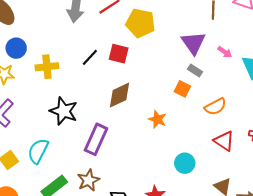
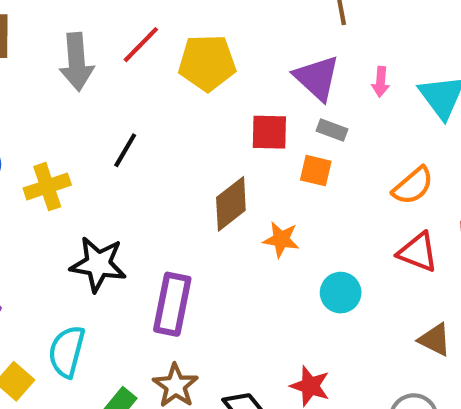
pink arrow: (225, 52) -> (381, 82), turned 72
red square: (119, 54) -> (269, 132), moved
brown diamond: (120, 95) -> (231, 204), moved
orange semicircle: (215, 107) -> (413, 186), moved
cyan circle: (185, 163) -> (341, 293), moved

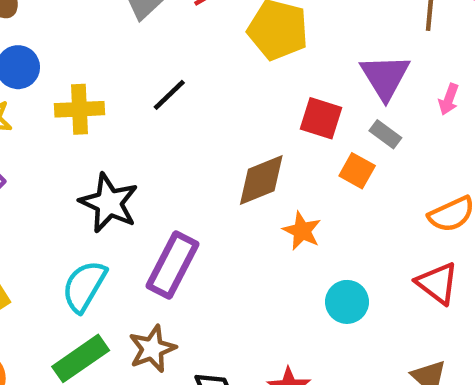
cyan semicircle: (67, 351) -> (84, 286), moved

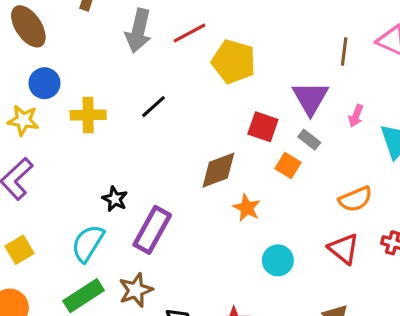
black star: (109, 203) -> (115, 199), moved, size x0.6

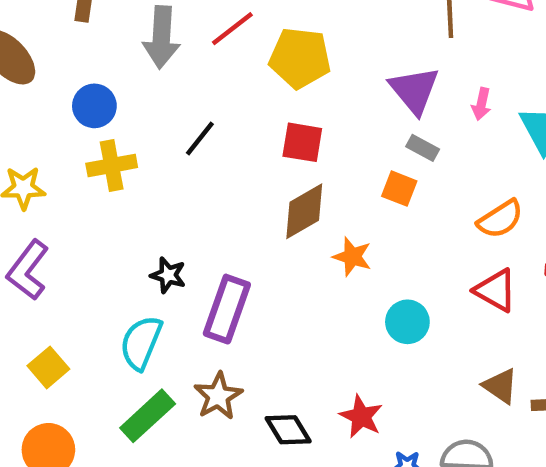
blue circle: (44, 83) -> (94, 106), moved
red square: (263, 127) -> (302, 142), moved

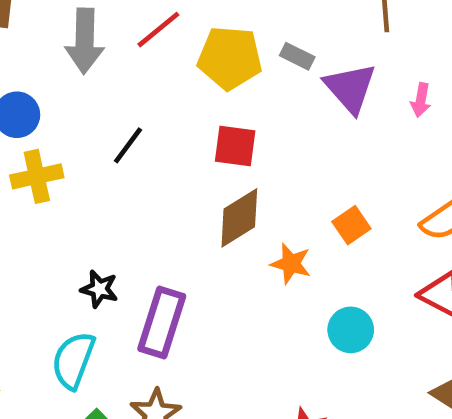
gray rectangle: (423, 148) -> (297, 56), moved
orange square: (399, 189) -> (351, 225), moved, turned 36

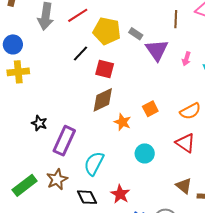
black line: (128, 145) -> (80, 54), moved
cyan semicircle: (73, 360) -> (94, 164), moved

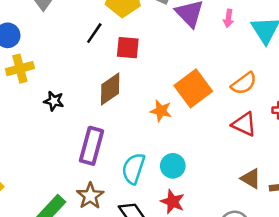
brown diamond: (103, 100) -> (110, 89), moved
orange square: (150, 109) -> (193, 88), size x1.8
black star: (39, 123) -> (54, 101), moved
cyan circle: (145, 153) -> (173, 166), moved

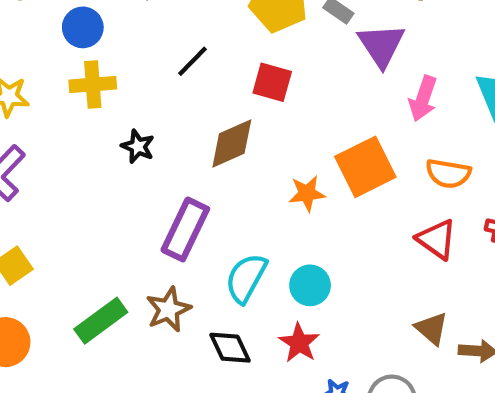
pink arrow: (228, 18) -> (423, 99), moved, size x1.5
black line: (94, 33) -> (193, 61), moved
orange semicircle: (244, 83) -> (448, 174), turned 36
orange star: (161, 111) -> (307, 193), turned -30

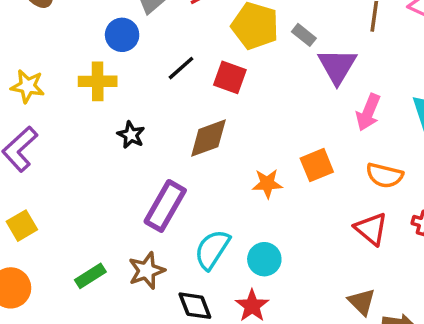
blue circle: (83, 27) -> (122, 35), moved
red square: (272, 82) -> (230, 77), moved
orange square: (365, 167) -> (317, 165), size x0.7
green rectangle: (101, 321) -> (90, 276), size x0.7

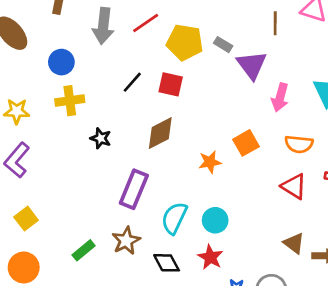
blue circle: (122, 35) -> (61, 62), moved

